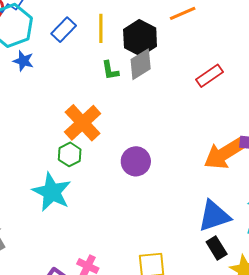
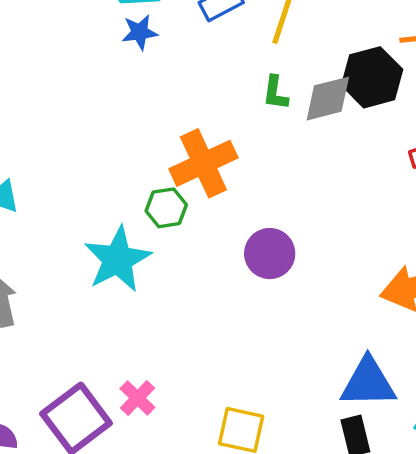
black hexagon: (140, 38) -> (372, 77), moved
blue star: (23, 61) -> (140, 32), turned 30

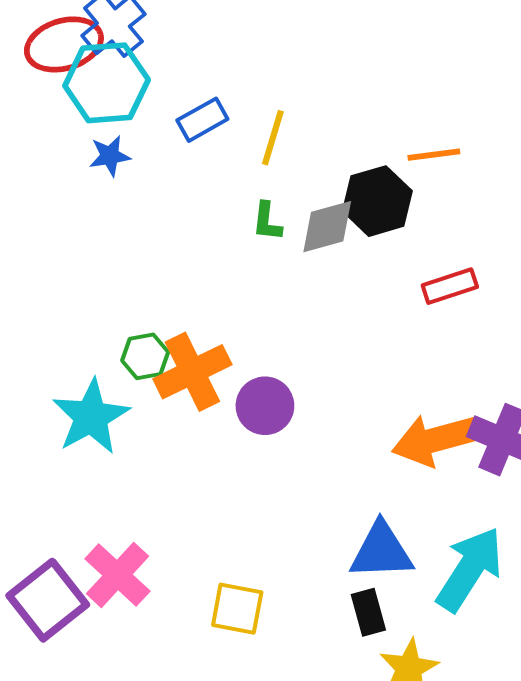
orange cross: (203, 163) -> (192, 372), moved
pink cross: (137, 398) -> (117, 575), size x1.6

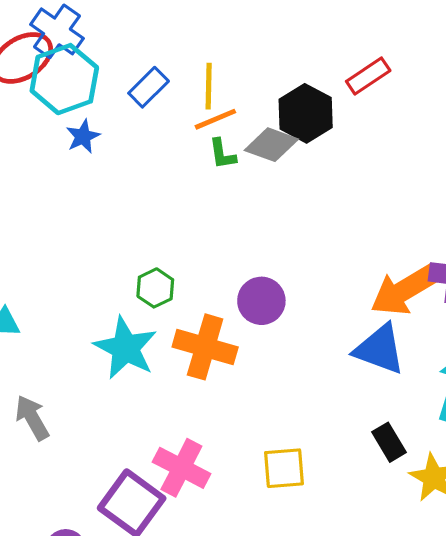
orange line: (434, 155) -> (215, 119), moved
gray diamond: (327, 227) -> (271, 145), turned 51
red rectangle: (450, 286) -> (368, 76), moved
orange cross: (192, 372) -> (205, 347), moved, turned -32
blue triangle: (381, 551) -> (380, 349), moved, turned 38

